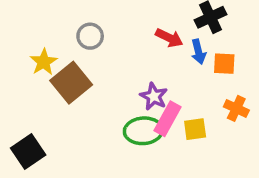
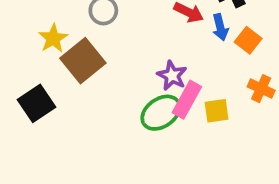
orange square: (224, 64) -> (248, 40), turned 35
green ellipse: (143, 131) -> (161, 113), turned -30
black square: (28, 151) -> (36, 103), moved

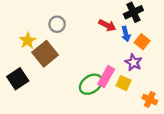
purple star: (172, 76) -> (133, 62), moved
orange cross: (261, 89) -> (150, 99), moved
yellow square: (217, 111) -> (124, 83), turned 32

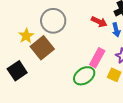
gray circle: (57, 24) -> (53, 21), size x1.6
pink rectangle: (106, 77) -> (97, 58), moved

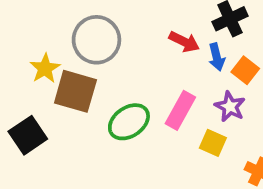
brown square: (42, 48) -> (75, 91), turned -35
green ellipse: (84, 76) -> (129, 122), moved

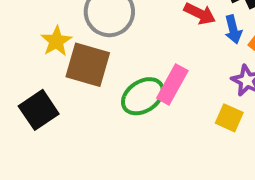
pink rectangle: (180, 110) -> (172, 84), moved

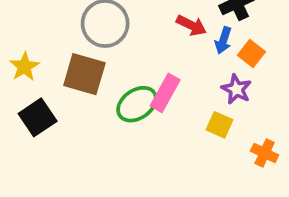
blue arrow: (233, 29) -> (223, 40), turned 32
yellow star: (56, 41) -> (24, 67), moved

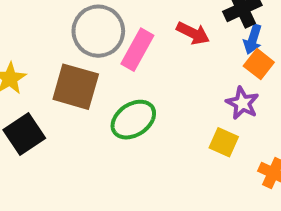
blue arrow: (223, 40) -> (253, 39), moved
pink rectangle: (165, 93) -> (137, 50), moved

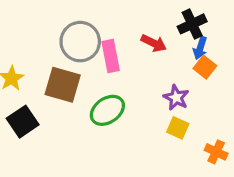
pink rectangle: (137, 50) -> (111, 56), turned -40
purple star: (242, 103) -> (176, 98), moved

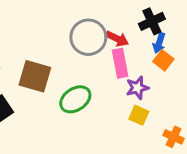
gray circle: (80, 42) -> (88, 37), moved
pink rectangle: (111, 56) -> (120, 63), moved
purple star: (176, 98) -> (137, 88), turned 30

